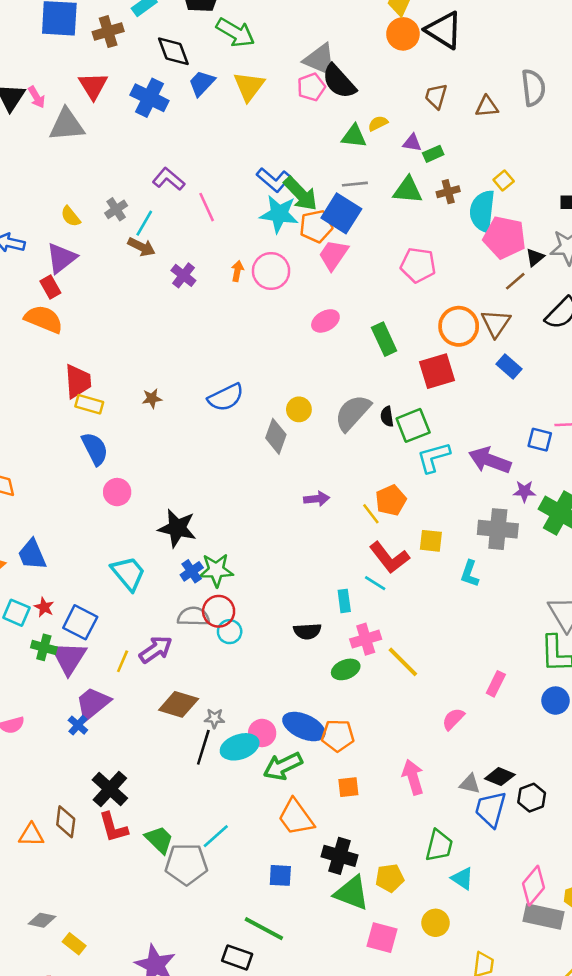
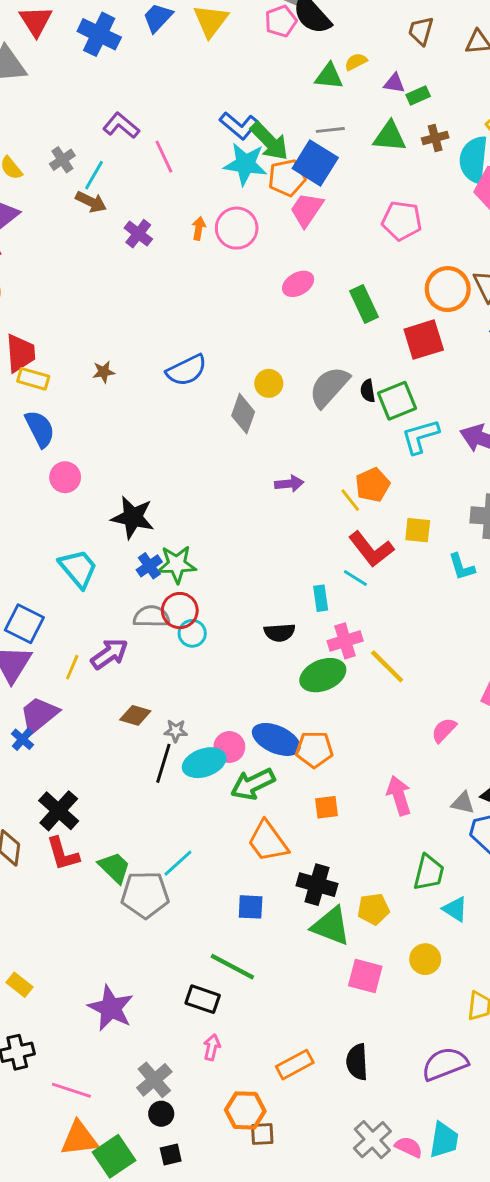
cyan L-shape: (470, 574) -> (462, 567), turned -36
green ellipse: (346, 669) -> (323, 675), size x1.4
brown diamond: (179, 704) -> (135, 715), size x0.7

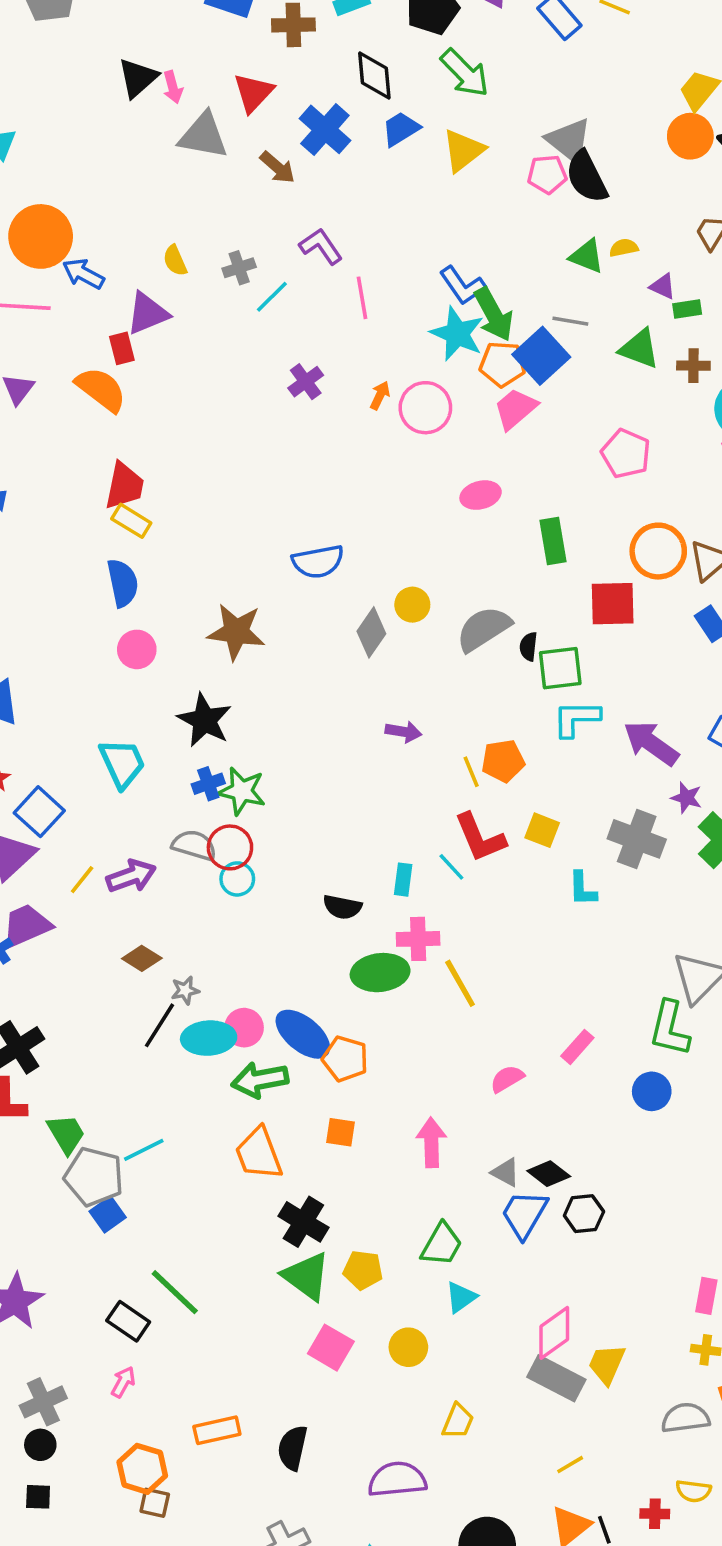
brown arrow: (91, 202) -> (277, 167), moved
brown star: (104, 372) -> (236, 632), moved, size x2.0
gray star: (176, 731) -> (185, 990), turned -30
blue square: (251, 907) -> (108, 1214), moved, turned 36
cyan triangle: (455, 909) -> (461, 1297), turned 36

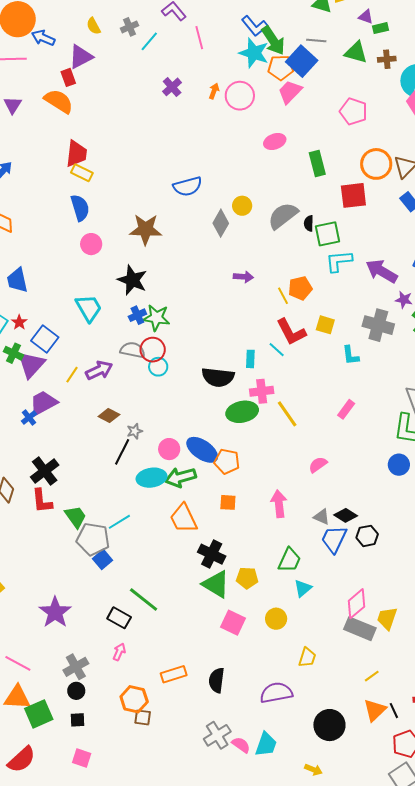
black semicircle: (342, 907) -> (218, 377), size x1.5
cyan ellipse: (209, 1038) -> (151, 478), moved
pink rectangle: (577, 1047) -> (346, 409), moved

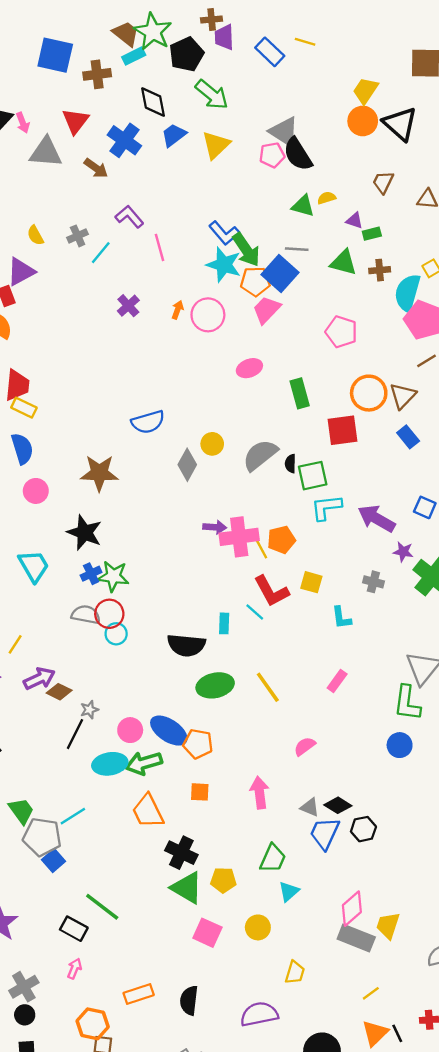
gray cross: (378, 325) -> (373, 582), size x0.6
purple arrow: (99, 370) -> (39, 679), moved
pink cross: (262, 391) -> (239, 537), moved, size x1.4

